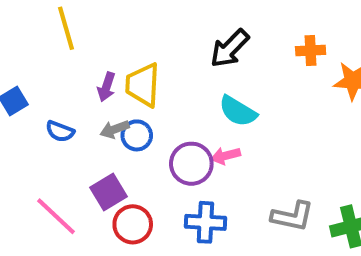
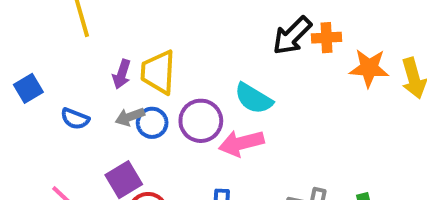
black arrow: (230, 49) -> (292, 36), moved
pink arrow: (226, 156) -> (241, 143), size x1.5
purple circle: (191, 164) -> (201, 121), moved

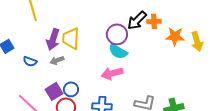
purple arrow: (122, 74) -> (53, 39), size x1.5
purple circle: (201, 121) -> (117, 34), moved
blue circle: (152, 123) -> (71, 89), moved

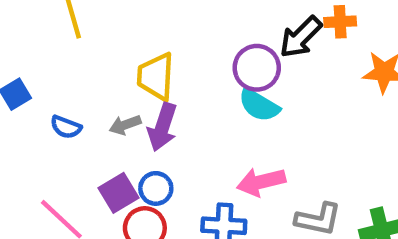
orange cross: (154, 21) -> (340, 22), moved
purple arrow: (53, 39) -> (162, 127), moved
pink arrow: (112, 73) -> (261, 182), moved

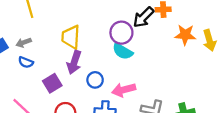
gray arrow: (125, 125) -> (24, 43), moved
blue circle: (156, 188) -> (95, 80), moved
purple square: (119, 193) -> (52, 83), moved

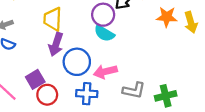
blue circle: (95, 80) -> (77, 62), size x1.6
purple square: (52, 83) -> (35, 79), moved

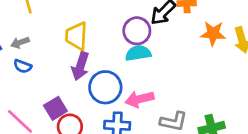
cyan semicircle: (104, 33) -> (138, 53), turned 140

